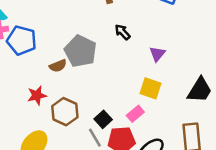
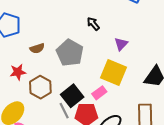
gray pentagon: (80, 51) -> (70, 53), moved
yellow square: (151, 88) -> (113, 73), size x1.4
black square: (103, 119) -> (72, 96), size x1.5

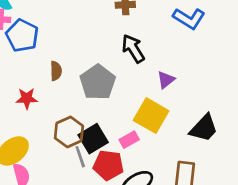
black arrow: (93, 24) -> (133, 49), size x1.5
brown semicircle: (37, 48) -> (56, 71), turned -80
brown hexagon: (40, 87) -> (69, 132), moved

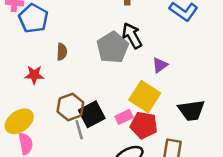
gray pentagon: (98, 82) -> (113, 47), moved
black trapezoid: (204, 128) -> (191, 110), turned 36
red pentagon: (108, 165) -> (144, 125), moved

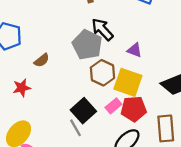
brown semicircle: (62, 52) -> (42, 60), turned 63
purple triangle: (160, 65) -> (135, 50), turned -49
brown hexagon: (70, 107) -> (102, 73), moved

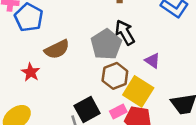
brown semicircle: (42, 60) -> (57, 49), size x1.5
red star: (22, 88) -> (31, 72), turned 30

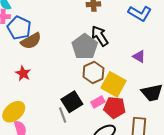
brown semicircle: (57, 49) -> (31, 41), moved
purple triangle: (152, 61) -> (139, 56), moved

